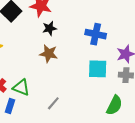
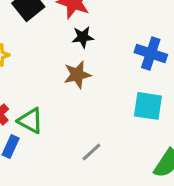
brown star: (49, 54) -> (77, 75), turned -30
gray line: (53, 103) -> (91, 152), moved

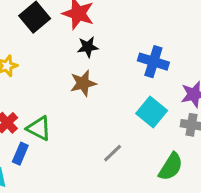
cyan square: (148, 106) -> (152, 112), turned 32
gray line: (91, 152) -> (113, 153), moved

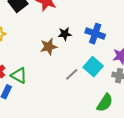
black star: (88, 47) -> (65, 34), moved
gray line: (113, 153) -> (72, 74), moved

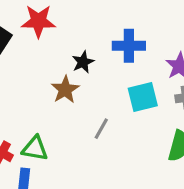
cyan square: (93, 67) -> (143, 97), turned -36
gray line: (72, 74) -> (101, 129), moved

